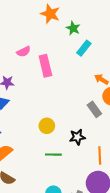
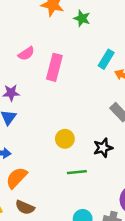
cyan rectangle: (84, 48) -> (106, 59), moved
pink rectangle: (45, 66) -> (54, 67), turned 35

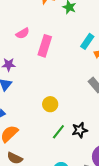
black star: (103, 148) -> (80, 130), moved
green line: (77, 172) -> (58, 132), turned -49

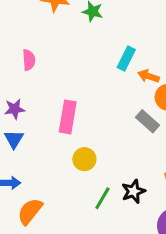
pink semicircle: (23, 33) -> (29, 60), turned -56
pink rectangle: (45, 46) -> (68, 117), moved

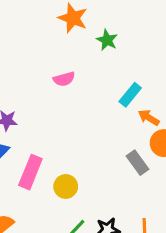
pink semicircle: (29, 60) -> (64, 79), moved, turned 66
pink rectangle: (68, 117) -> (30, 172), moved

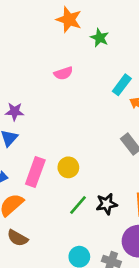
pink rectangle: (30, 172) -> (35, 172), moved

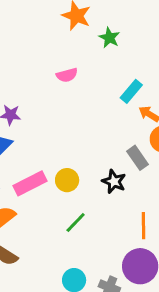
pink rectangle: (35, 172) -> (30, 183), turned 40
black star: (107, 204) -> (114, 181), moved, turned 30

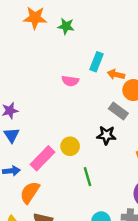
pink semicircle: (67, 75) -> (70, 81), moved, turned 42
green line: (76, 223) -> (87, 177), turned -42

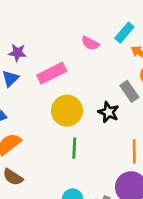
yellow circle: (70, 146) -> (67, 111), size x1.5
pink rectangle: (42, 158) -> (52, 73), moved

